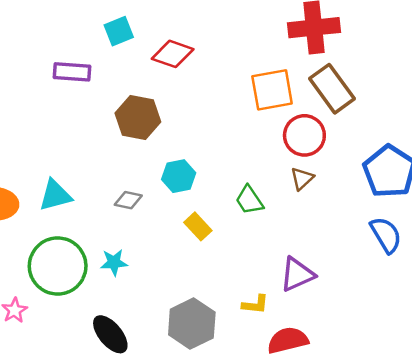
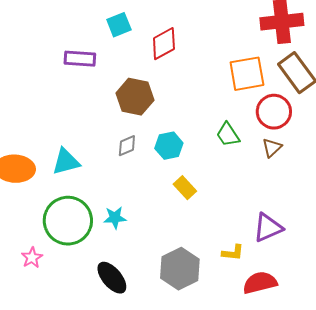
red diamond: (173, 54) -> (164, 44), turned -48
gray diamond: (128, 200) -> (127, 146), moved, turned -35
green trapezoid: (249, 200) -> (228, 135), moved

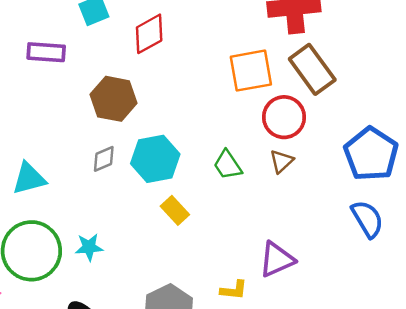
green trapezoid: (228, 135) -> (228, 165), moved
cyan hexagon: (169, 146) -> (155, 159), size x1.4

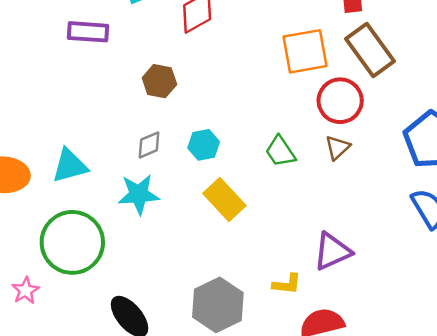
brown hexagon: (114, 99) -> (159, 81), size x0.7
cyan hexagon: (155, 159) -> (204, 145), size x0.6
yellow rectangle: (175, 210) -> (224, 199), size x1.4
cyan star: (89, 247) -> (139, 194), moved, size x1.4

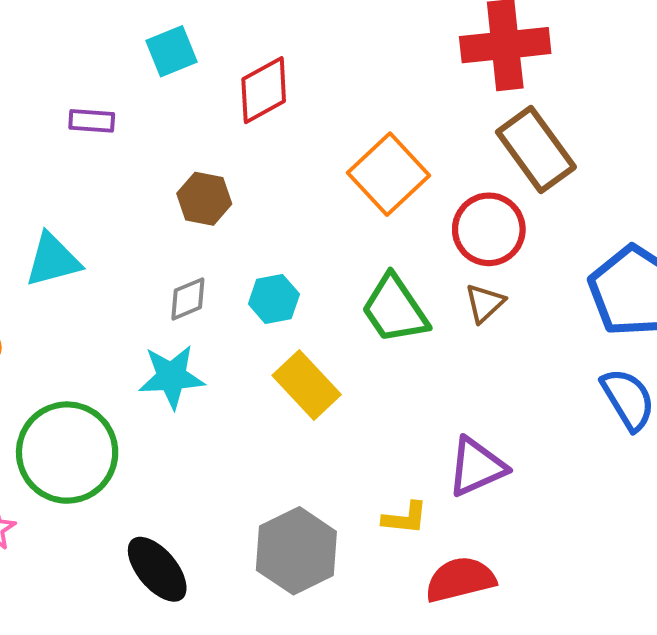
purple rectangle: (88, 32) -> (92, 121), size x0.7
orange square: (305, 51) -> (389, 174), moved, turned -33
green trapezoid: (280, 151) -> (395, 309), size x1.4
cyan triangle: (70, 166) -> (53, 260), moved

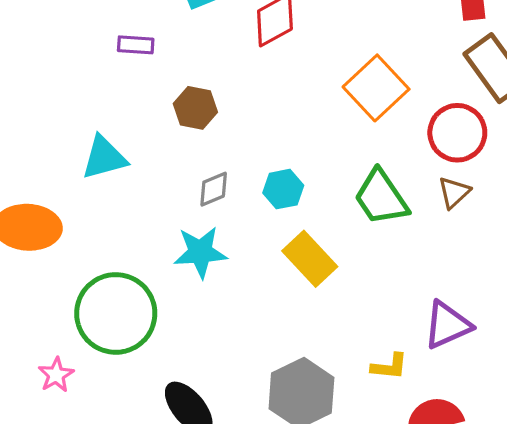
brown hexagon: (204, 199) -> (195, 108), moved

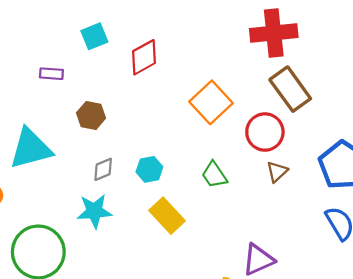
cyan triangle: (104, 158) -> (31, 149), size x1.4
brown triangle: (454, 192) -> (277, 172), moved
green trapezoid: (381, 197) -> (214, 175), size x0.7

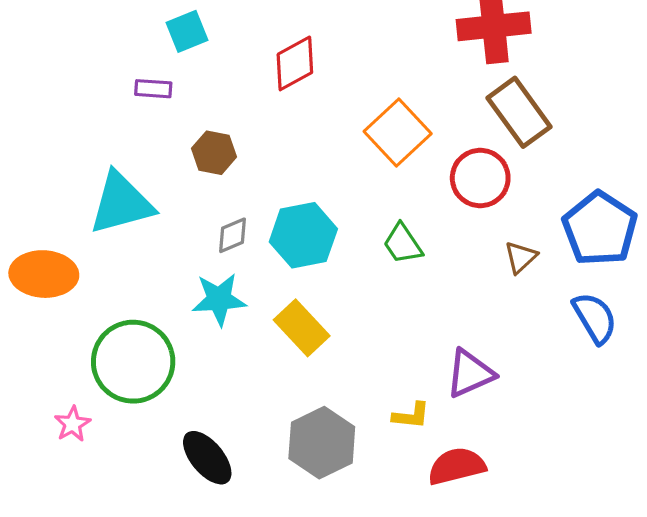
cyan square: (94, 36) -> (187, 31), moved
cyan hexagon: (149, 169) -> (303, 235), size x1.6
brown triangle: (277, 172) -> (521, 257), moved
yellow rectangle: (167, 216) -> (302, 328), moved

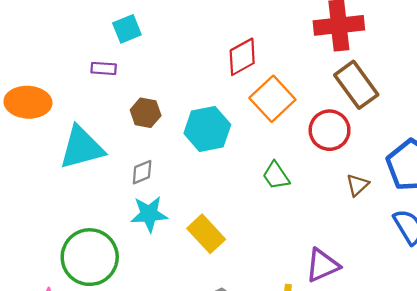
red diamond: (295, 63) -> (242, 57), moved
gray diamond: (233, 235) -> (142, 172), moved
cyan hexagon: (303, 235) -> (207, 129), moved
orange ellipse: (44, 274) -> (28, 102), moved

